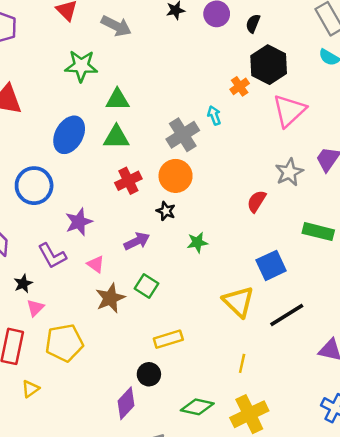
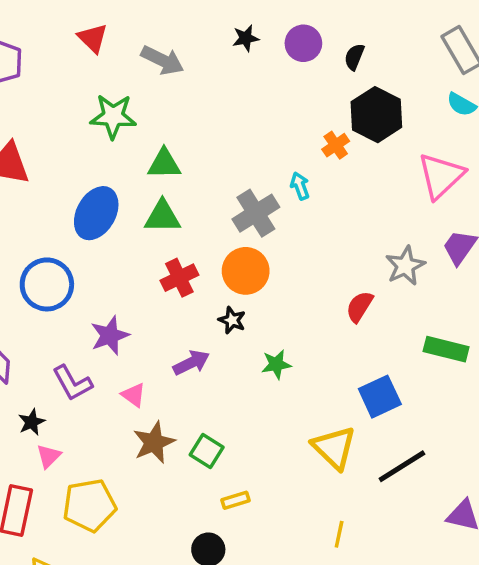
pink triangle: (289, 111) -> (441, 176), moved
green square: (147, 286) -> (207, 451), moved
yellow rectangle: (168, 339) -> (235, 500), size x0.7

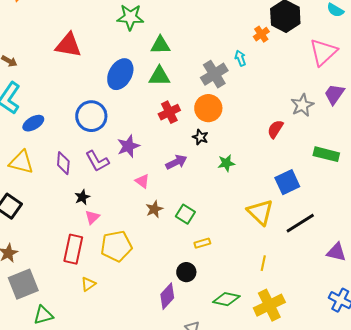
purple L-shape: (72, 383) -> (97, 161), moved
brown star: (154, 442) -> (154, 209), size x0.7

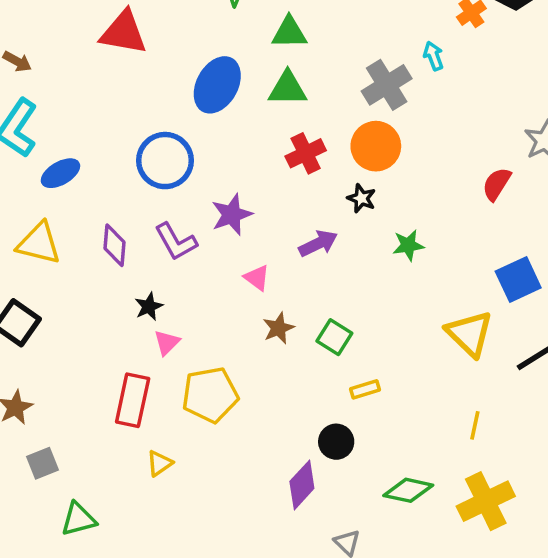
gray square: (23, 284) -> (42, 463), size x0.6

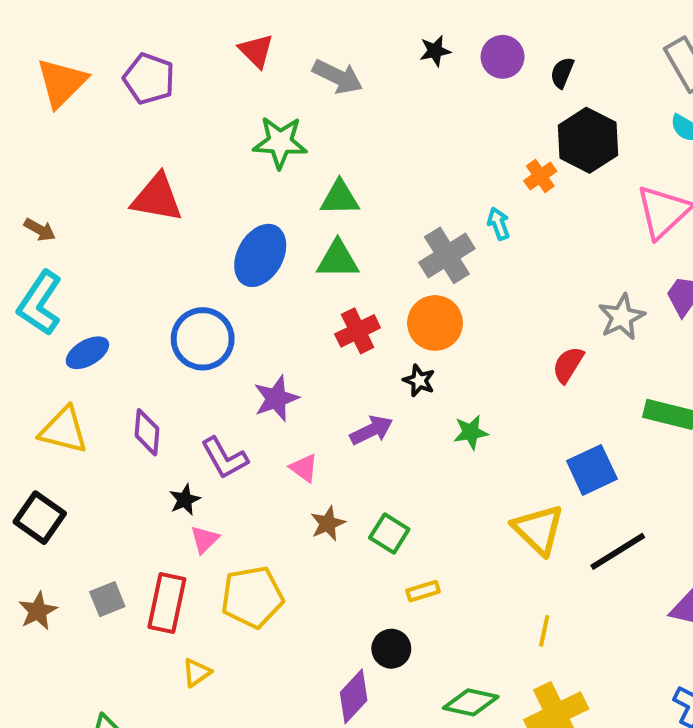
purple L-shape: (176, 242) -> (224, 458), moved
gray square: (42, 463) -> (107, 599), moved

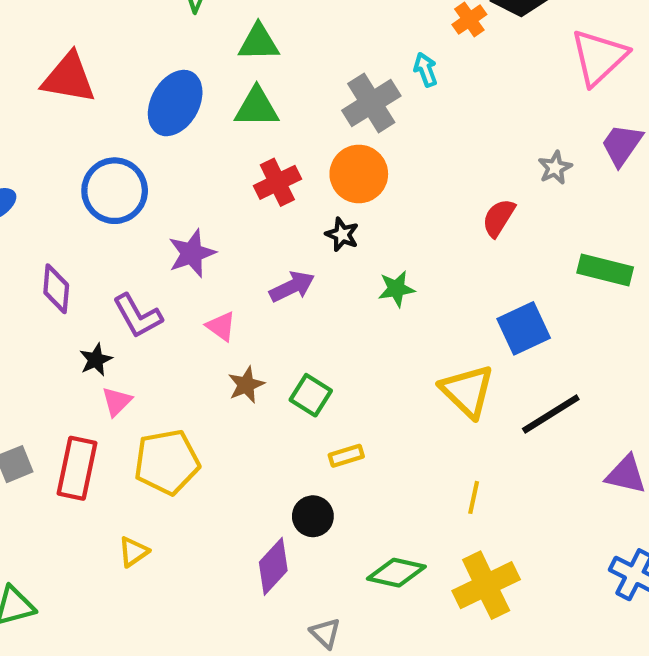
red triangle: (157, 198) -> (69, 78), moved
gray star: (622, 317) -> (555, 168), size x0.7
yellow triangle: (197, 673) -> (133, 552), moved

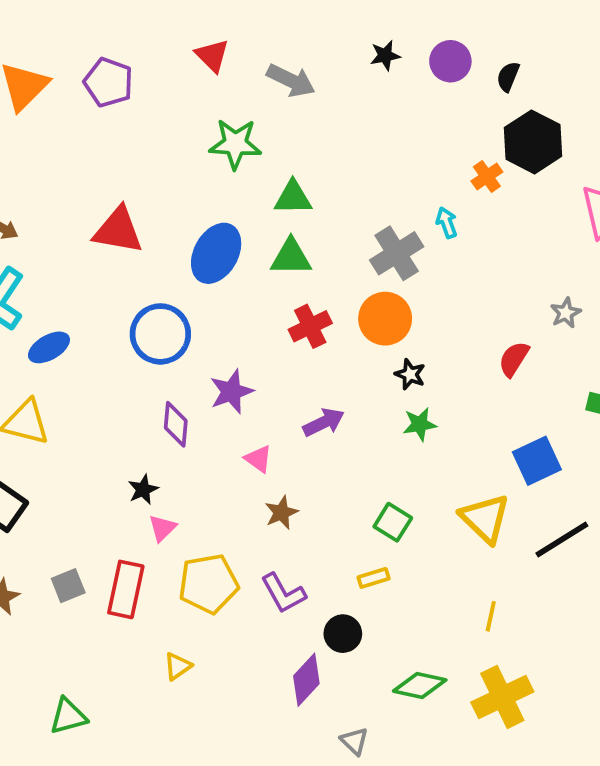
black star: (342, 234) -> (410, 374), moved
purple diamond: (56, 289) -> (176, 424), moved
purple L-shape: (138, 316) -> (283, 593), moved
green square: (311, 395) -> (393, 522), moved

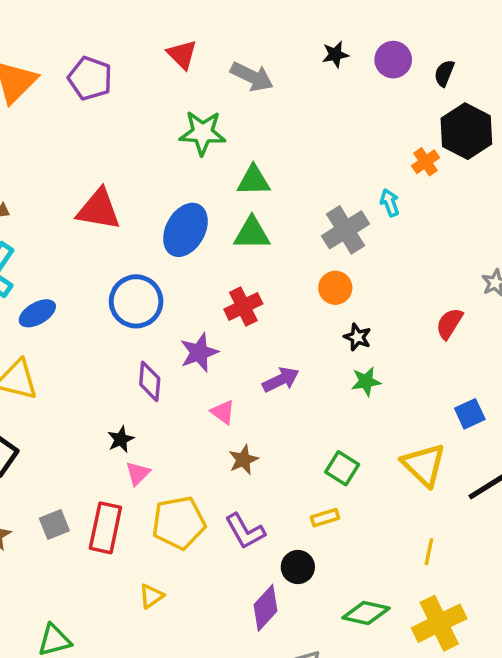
orange circle: (385, 319) -> (335, 288), size x0.7
red cross: (310, 326) -> (243, 306), moved
blue square: (537, 461) -> (470, 414), size x0.7

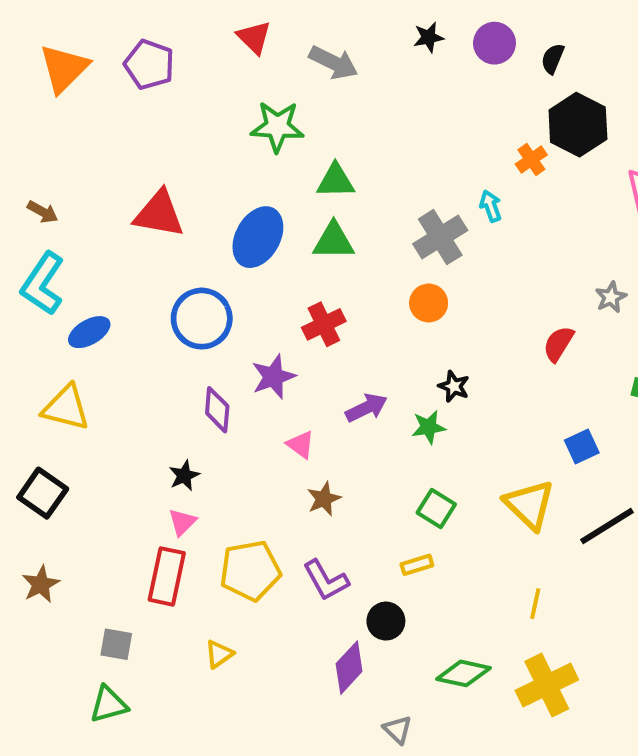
black star: (357, 337) -> (454, 386), moved
green star: (366, 381) -> (429, 427), moved
pink triangle: (138, 473) -> (182, 522), moved
gray square: (54, 524) -> (116, 644), moved, turned 32

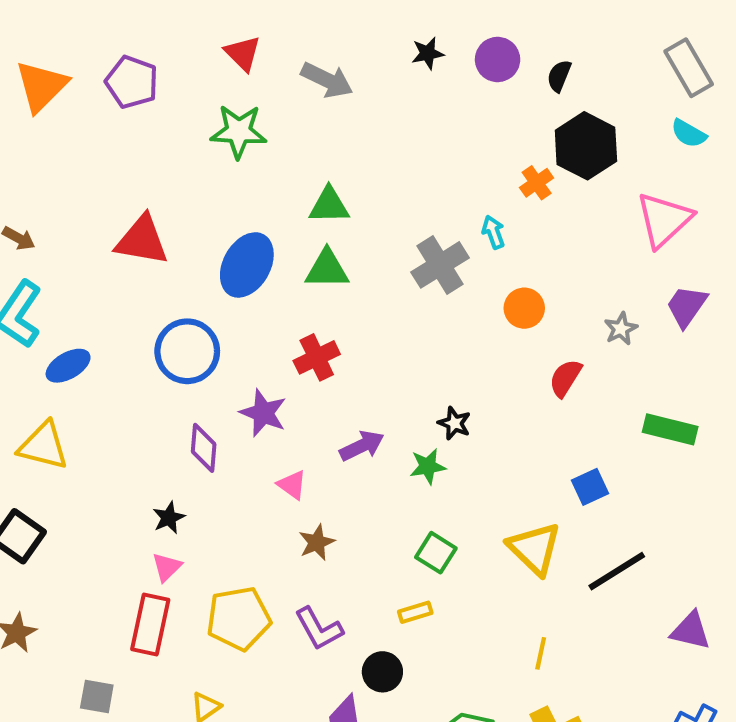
green star: (277, 127) -> (239, 131), moved
orange circle: (429, 303) -> (524, 308), moved
purple star: (273, 377) -> (263, 413), turned -30

